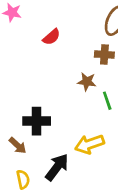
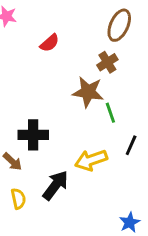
brown cross: (104, 55) -> (107, 62), turned -36
brown star: (87, 82) -> (88, 92), size x1.5

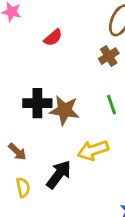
brown star: (88, 92) -> (64, 110), moved
black cross: (33, 135) -> (37, 103), moved

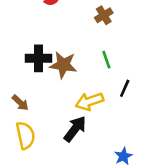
black arrow: (59, 175) -> (75, 129), moved
yellow semicircle: (23, 187) -> (25, 135), size x1.5

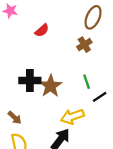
brown star: (63, 65) -> (51, 86), turned 30
black line: (125, 88) -> (100, 97), moved, turned 32

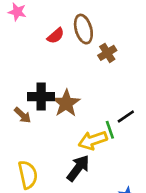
brown ellipse: (93, 17) -> (83, 29), moved, turned -40
green line: (87, 82) -> (110, 130), moved
brown arrow: (15, 118) -> (23, 115), moved

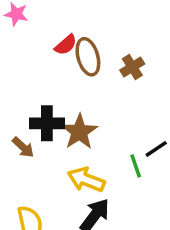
brown ellipse: (83, 29) -> (88, 57), moved
yellow arrow: (93, 140) -> (86, 180), moved, turned 40

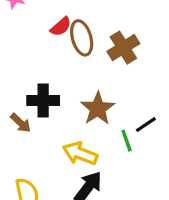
brown cross: (132, 67) -> (123, 48), size x1.4
brown star: (79, 132) -> (98, 109), moved

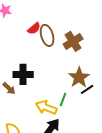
brown star: (98, 109) -> (79, 77), moved
green line: (127, 141) -> (63, 99), moved, turned 40

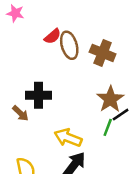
brown cross: (73, 41) -> (103, 53), turned -36
green line: (63, 99) -> (108, 127), moved

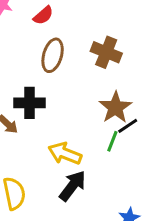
red semicircle: (53, 36) -> (43, 15), moved
brown ellipse: (69, 45) -> (53, 55), moved, turned 32

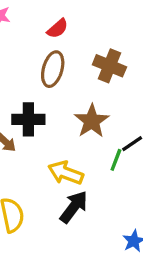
red semicircle: (43, 15) -> (58, 29), moved
brown star: (115, 107) -> (92, 121), moved

